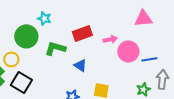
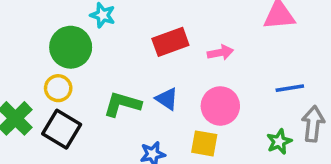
green L-shape: (55, 48) -> (122, 104), moved
pink circle: (128, 51) -> (220, 106), moved
yellow circle: (11, 59) -> (58, 88), moved

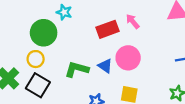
pink arrow: (220, 53) -> (133, 21), moved, turned -119
pink circle: (220, 106) -> (128, 58), moved

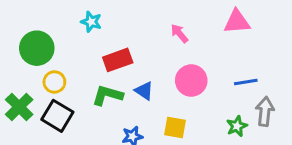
red rectangle: (108, 29) -> (118, 60), moved
green circle: (44, 33) -> (37, 48), moved
pink circle: (128, 58) -> (191, 81), moved

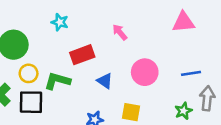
pink arrow: (179, 33) -> (120, 32), moved
green L-shape: (107, 95) -> (57, 81), moved
black square: (57, 116) -> (31, 102), turned -30

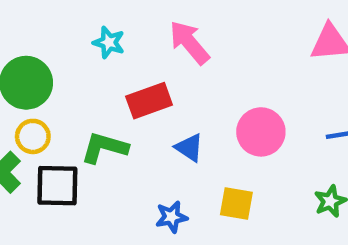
pink arrow: (120, 32) -> (189, 42), moved, size x1.5
yellow circle: (29, 73) -> (33, 136), moved

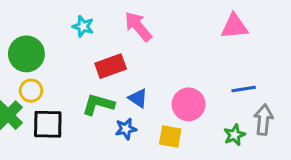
pink circle: (261, 132) -> (189, 104), moved
green L-shape: (104, 148) -> (98, 104), moved
blue star: (171, 217) -> (126, 129), moved

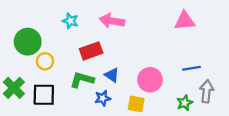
pink arrow: (138, 26) -> (112, 21), turned -40
yellow circle: (31, 91) -> (45, 61), moved

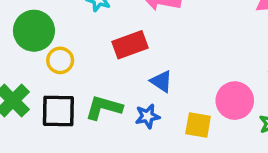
green L-shape: (82, 80) -> (104, 108), moved
pink circle: (150, 80) -> (235, 101), moved

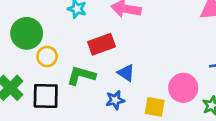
green L-shape: (104, 108) -> (81, 76), moved

